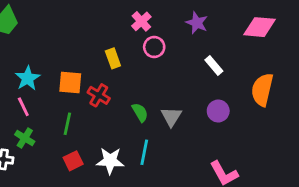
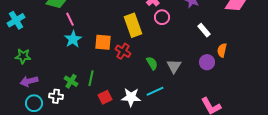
yellow rectangle: (113, 58) -> (133, 25), size x1.6
orange semicircle: (262, 90) -> (222, 50), moved, size x0.6
pink line: (23, 107) -> (70, 19), moved
green line: (67, 124) -> (91, 78), moved
cyan line: (144, 152) -> (155, 91), turned 54

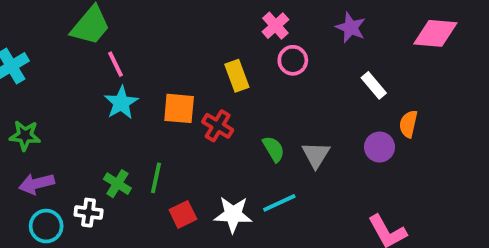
yellow rectangle: (133, 25) -> (237, 76), size x0.7

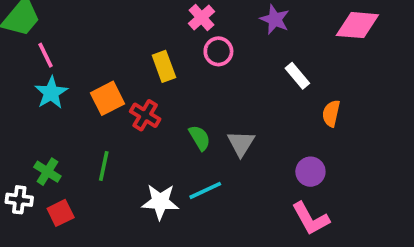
orange square: (179, 108) -> (108, 98), turned -32
purple circle: (380, 147) -> (310, 172), moved
green line: (156, 178) -> (104, 166), moved
red square: (183, 214) -> (61, 213), moved

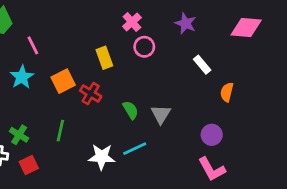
pink line: (46, 55) -> (33, 45), moved

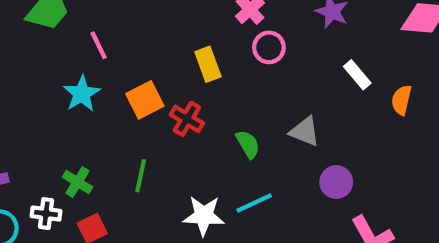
orange semicircle: (227, 92) -> (401, 100), moved
gray triangle: (161, 114) -> (305, 132), moved, turned -40
purple circle: (212, 135) -> (336, 182), moved

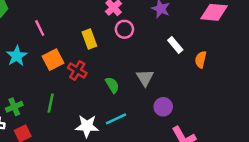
pink line: (99, 45) -> (40, 28), moved
gray triangle: (305, 132) -> (145, 78), turned 36
green cross: (78, 182) -> (14, 107), turned 35

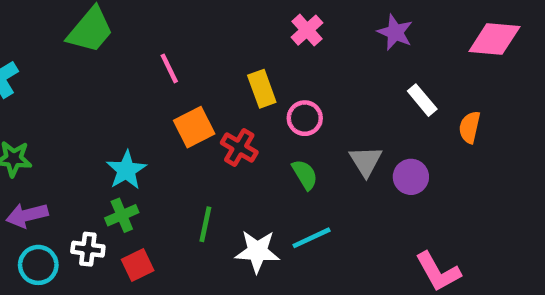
pink circle: (124, 29) -> (305, 118), moved
cyan star: (17, 56) -> (126, 170), moved
green line: (51, 103) -> (205, 224), moved
purple circle: (163, 107) -> (411, 177), moved

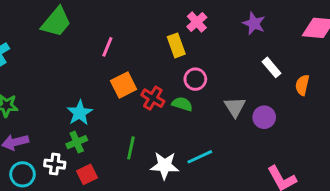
pink line: (169, 68) -> (107, 47), turned 48
yellow rectangle: (262, 89) -> (176, 45), moved
green semicircle: (305, 175) -> (182, 104), moved, turned -42

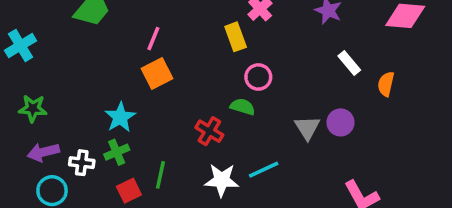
orange square: (124, 85) -> (157, 73), moved
red cross: (153, 98) -> (209, 131), moved
gray triangle: (235, 107) -> (307, 128), moved
green line: (131, 148) -> (160, 175), moved
white cross: (55, 164) -> (82, 163), moved

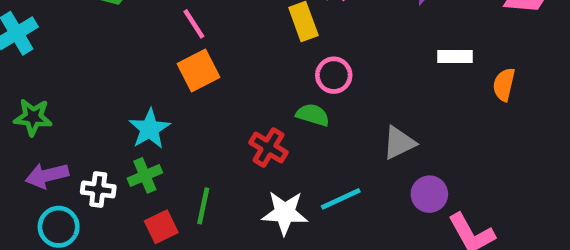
pink line: (153, 39) -> (194, 24), turned -55
white rectangle: (349, 63) -> (455, 57), turned -50
purple circle: (341, 122) -> (429, 194), moved
gray triangle: (307, 128) -> (399, 143), turned 36

